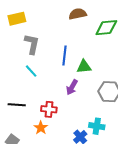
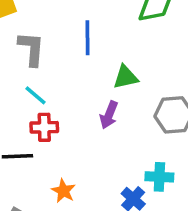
blue line: (65, 56) -> (88, 38), moved
red cross: (49, 109) -> (44, 127), moved

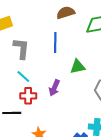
purple arrow: (109, 115) -> (54, 88), moved

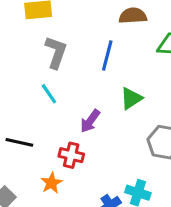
green triangle: (78, 67) -> (131, 98), turned -35
red cross: (28, 96) -> (71, 155), moved

